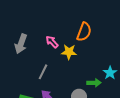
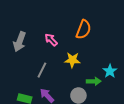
yellow star: (69, 52) -> (72, 60), moved

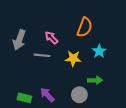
gray line: (42, 70) -> (42, 55), moved, turned 70
cyan star: (110, 71) -> (99, 51), moved

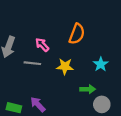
cyan star: (99, 51) -> (101, 64), moved
gray circle: (79, 95) -> (102, 104), moved

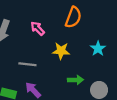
gray line: (32, 63) -> (27, 64), moved
green arrow: (88, 89) -> (76, 80), moved

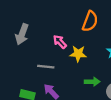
pink arrow: (38, 28) -> (60, 42), moved

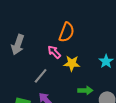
orange semicircle: (90, 21) -> (67, 32), moved
gray line: (46, 67) -> (41, 76), turned -56

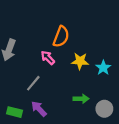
yellow star: (72, 63) -> (80, 61), moved

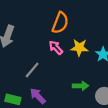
pink arrow: (48, 58) -> (56, 48), moved

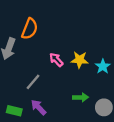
orange semicircle: (60, 23) -> (30, 29), moved

